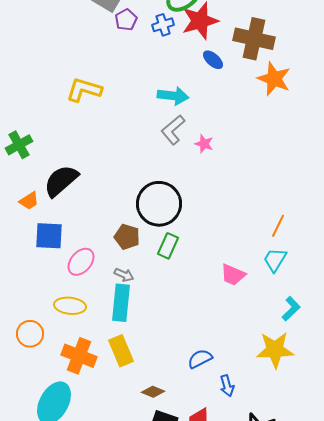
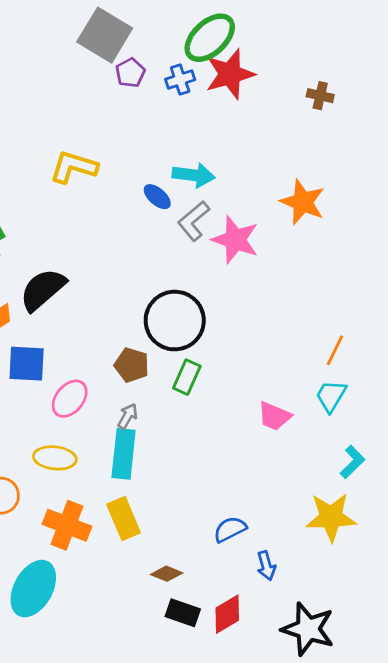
brown cross: (254, 39) -> (320, 96), moved, size x0.5
blue ellipse: (213, 60) -> (157, 197), moved
orange star: (274, 79) -> (303, 202), moved
pink star: (204, 144) -> (235, 240), size x1.8
gray arrow: (124, 275) -> (128, 416), turned -84

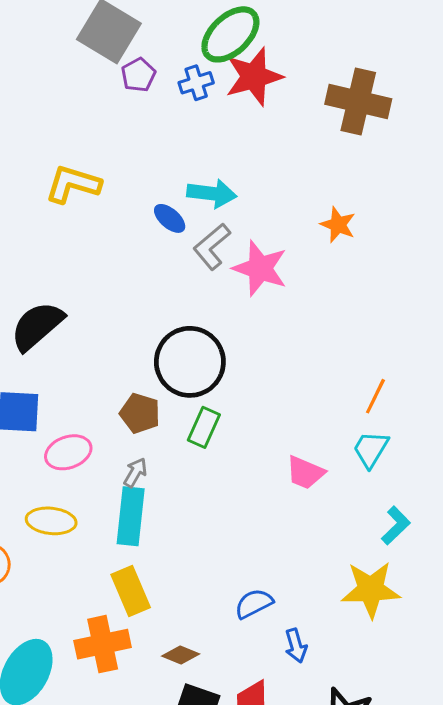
brown cross: (320, 96) -> (358, 101), size x2.0
orange star: (303, 202) -> (338, 225), size x0.7
pink ellipse: (70, 399) -> (68, 452), turned 30
orange cross: (67, 525) -> (103, 644), moved, turned -33

